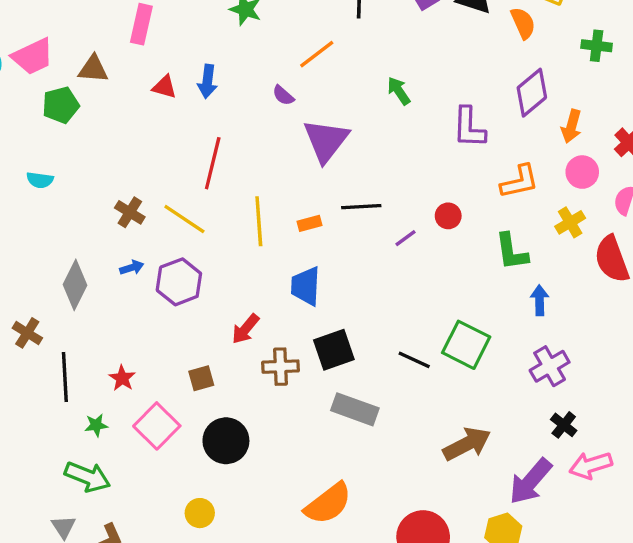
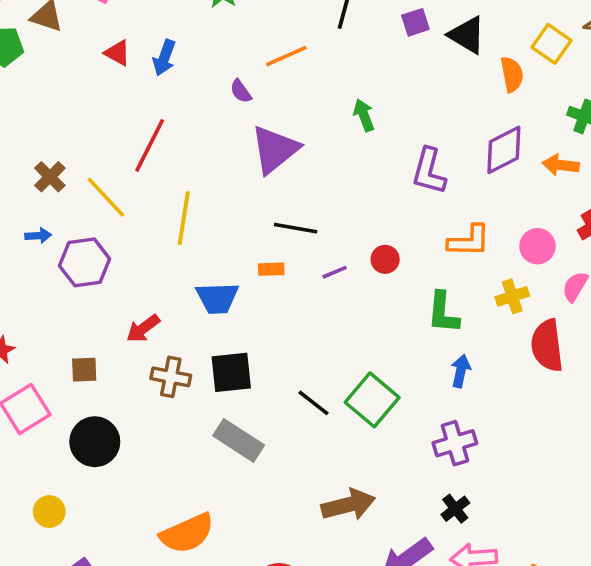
orange arrow: (571, 126) -> (561, 165), moved, turned 68
orange rectangle: (309, 223) -> (271, 269), moved
blue trapezoid: (306, 286) -> (217, 298), turned -108

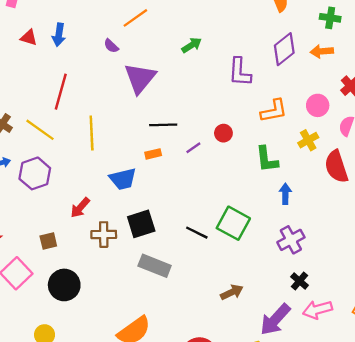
green arrow: (364, 115) -> (192, 45), turned 90
brown arrow: (348, 505) -> (232, 292), size x0.7

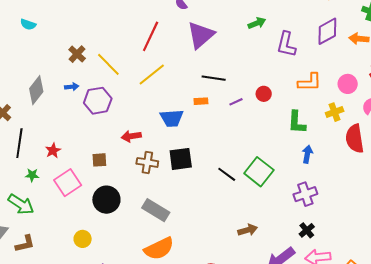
green arrow: (192, 45) -> (257, 23), moved
red line: (61, 92) -> (151, 36), moved
yellow line: (92, 133) -> (152, 75), turned 44
red arrow: (80, 208) -> (131, 136), turned 30
gray rectangle: (155, 266) -> (156, 210), moved

